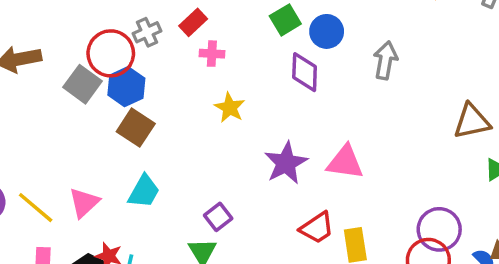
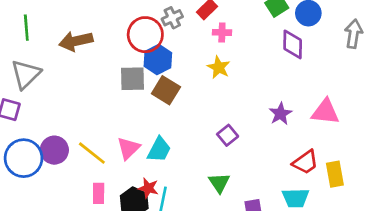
gray square: (82, 84) -> (133, 79), moved, turned -36
yellow star: (230, 108) -> (219, 67), moved
purple star: (286, 163) -> (280, 114), size x0.7
cyan trapezoid: (144, 191) -> (159, 150), moved
purple square: (218, 217) -> (228, 135), moved

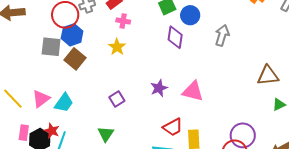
pink rectangle: (99, 193) -> (24, 133), moved

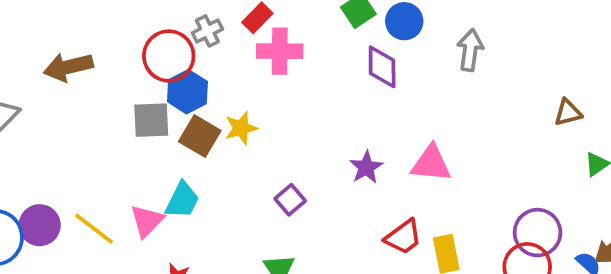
pink cross: (123, 21) -> (280, 51), size x1.6
yellow star: (117, 47) -> (241, 128), moved, turned 30
brown triangle: (268, 76) -> (568, 113), size x0.7
cyan trapezoid: (64, 103) -> (182, 200), moved

